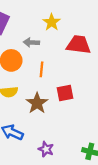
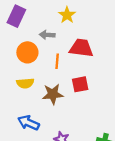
red trapezoid: (79, 45) -> (81, 48), moved
brown star: (37, 103) -> (53, 94), turned 30

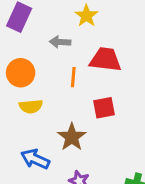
orange circle: (27, 52) -> (21, 73), moved
brown star: (53, 94) -> (72, 137), moved, turned -30

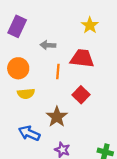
yellow star: (86, 16) -> (90, 25), moved
red square: (104, 108) -> (81, 95), turned -35

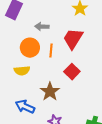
red trapezoid: (82, 58) -> (73, 39), turned -65
orange circle: (18, 68) -> (30, 48), moved

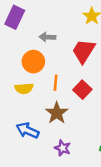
orange line: (51, 51) -> (56, 83), moved

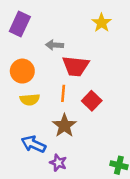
red trapezoid: (84, 51) -> (76, 66), moved, turned -116
orange circle: (33, 62) -> (22, 71), moved
purple star: (63, 148) -> (58, 163), moved

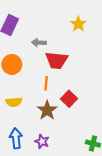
yellow semicircle: (30, 100) -> (14, 102), moved
red square: (92, 101) -> (69, 99), moved
blue arrow: (33, 144) -> (16, 138), moved, turned 60

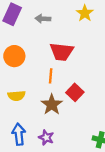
gray arrow: (39, 43) -> (43, 19), moved

